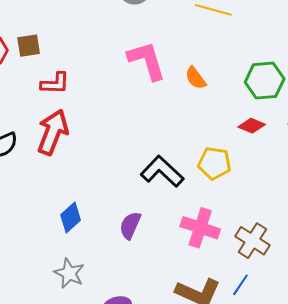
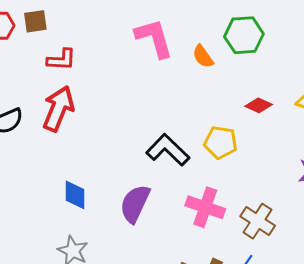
green hexagon: (265, 81) -> (244, 35), moved
blue diamond: (71, 217) -> (75, 195), turned -48
purple semicircle: (130, 225) -> (135, 204), size x1.4

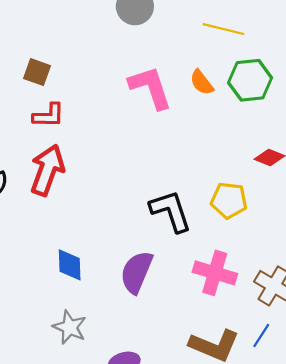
brown square: (35, 21) -> (37, 72), moved, turned 30
orange semicircle: (203, 56) -> (202, 82), moved
black L-shape: (168, 150) -> (171, 211), turned 30

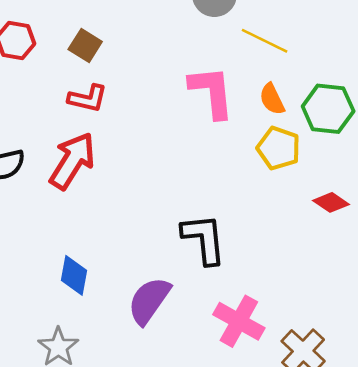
yellow line: (224, 29) -> (265, 41), moved
yellow pentagon: (229, 200) -> (279, 148), moved

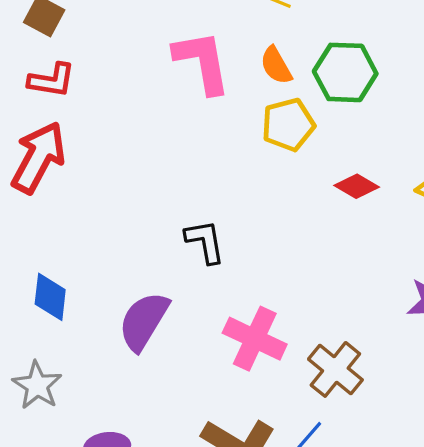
yellow pentagon: (279, 148) -> (288, 125), turned -30
black L-shape: (204, 239) -> (205, 242), size x0.7

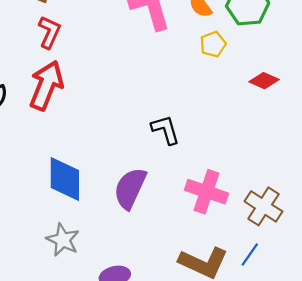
red L-shape: (52, 80) -> (49, 32), turned -68
yellow pentagon: (288, 125) -> (213, 44), size x0.7
blue diamond: (50, 297) -> (65, 179), size x1.4

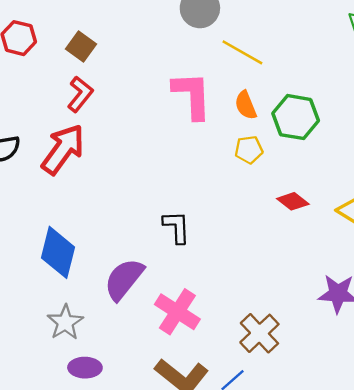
pink cross: (207, 192) -> (177, 312), moved
gray star: (63, 240) -> (65, 322), moved

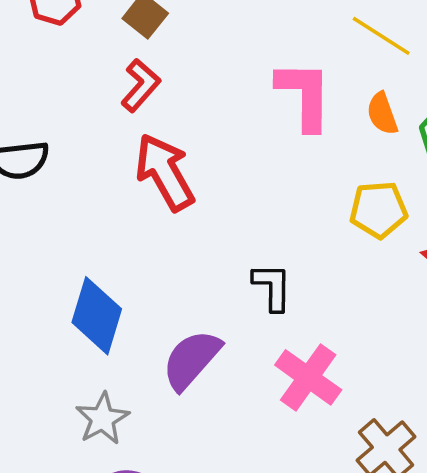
red arrow: (63, 149) -> (165, 172), moved, turned -68
yellow pentagon: (249, 150) -> (378, 210), moved, size x1.4
pink cross: (177, 312) -> (308, 377), moved

